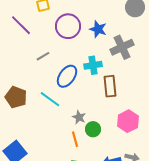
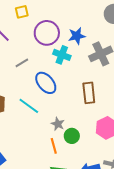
blue star: (98, 29) -> (77, 36), turned -30
cyan cross: (93, 65) -> (62, 55), moved, turned 30
blue ellipse: (67, 76) -> (46, 83), turned -75

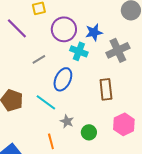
blue ellipse: (46, 83) -> (63, 79), turned 65
gray star: (58, 124) -> (67, 121), moved
orange line: (54, 146) -> (51, 141), moved

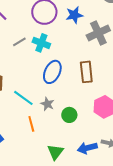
cyan cross: (79, 51) -> (41, 43), moved
blue ellipse: (63, 79) -> (52, 72), moved
cyan line: (46, 102) -> (23, 98), moved

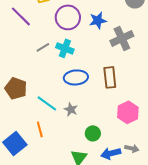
blue ellipse: (52, 72) -> (76, 77), turned 60
green circle: (69, 115) -> (93, 133), moved
orange line: (31, 124) -> (40, 129), moved

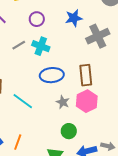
purple circle: (68, 17) -> (37, 19), moved, size x0.6
gray star: (71, 109) -> (63, 102), moved
pink hexagon: (128, 112) -> (87, 101), moved
orange line: (40, 129) -> (18, 142), moved, turned 35

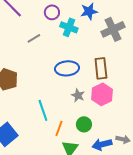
cyan cross: (41, 46) -> (69, 27), moved
cyan line: (23, 101) -> (43, 110), moved, turned 35
orange line: (18, 142) -> (59, 128), moved

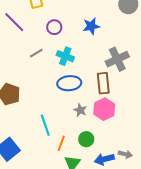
cyan cross: (69, 27) -> (65, 56), moved
gray cross: (113, 29) -> (117, 59), moved

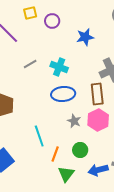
purple circle: (54, 27) -> (52, 21), moved

